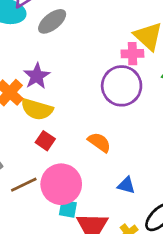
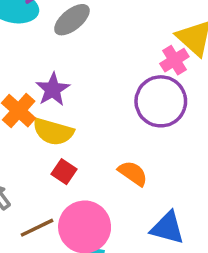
pink cross: (132, 54) -> (174, 60), turned -30
blue triangle: (126, 185) -> (167, 228), size x1.5

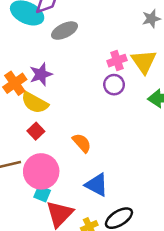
pink cross: (174, 60) -> (117, 61), moved
purple circle: (161, 101) -> (114, 85), moved, size x0.6

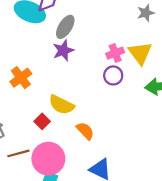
gray ellipse: (65, 31) -> (65, 27), turned -30
purple star: (41, 74) -> (63, 50), moved
yellow semicircle: (35, 103) -> (61, 105), moved

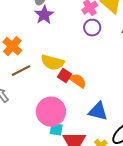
red square: (42, 121) -> (64, 76), moved
brown line: (18, 153) -> (21, 71), moved

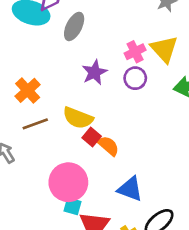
purple star: (44, 15) -> (94, 72), moved

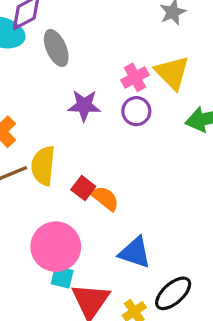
gray ellipse: (74, 26) -> (56, 48), turned -48
purple star: (94, 72) -> (84, 106), turned 30
yellow semicircle: (78, 118) -> (43, 166), moved, turned 76

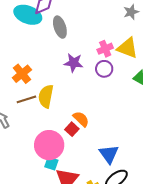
yellow triangle: (172, 73) -> (127, 48), turned -30
red square: (83, 188) -> (72, 129), moved
blue triangle: (135, 253) -> (109, 154), moved, turned 30

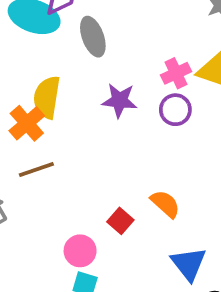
yellow semicircle: (46, 96) -> (47, 97), moved
orange semicircle: (81, 119) -> (165, 204), moved
pink circle: (49, 145) -> (80, 251), size x0.6

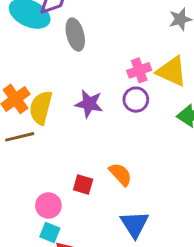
yellow semicircle: (47, 97) -> (41, 108), moved
purple star: (119, 100) -> (89, 104), moved
red square: (120, 221) -> (83, 184), turned -30

